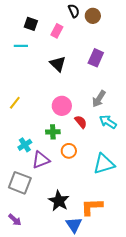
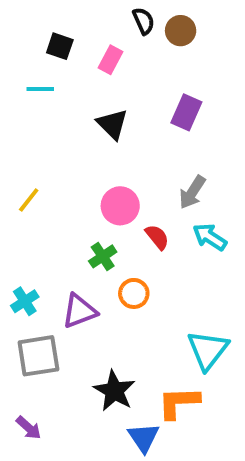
green cross: (53, 132) -> (103, 256), turned -32
cyan cross: (25, 145) -> (25, 301), moved
cyan triangle: (104, 164) -> (208, 350), moved, turned -35
gray square: (20, 183) -> (38, 356), turned -30

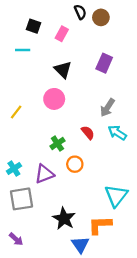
pink circle: (120, 206) -> (54, 99), moved

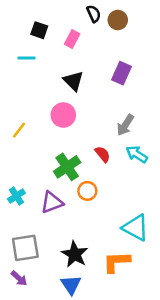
green cross: (57, 144) -> (67, 167), size x1.5
cyan triangle: (116, 196) -> (135, 228), turned -40
gray square: (22, 199) -> (25, 248), moved
blue triangle: (80, 245) -> (71, 285), moved

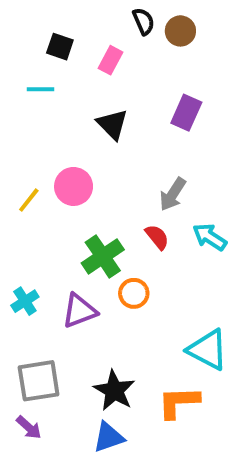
pink circle: (63, 115) -> (74, 186), moved
gray arrow: (125, 125) -> (173, 194), moved
blue triangle: (71, 285) -> (109, 437), turned 45

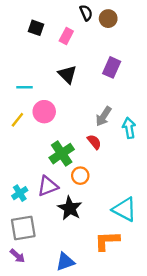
cyan line: (41, 89) -> (24, 87), moved
cyan arrow: (210, 237) -> (129, 128), moved, turned 48
cyan cross: (25, 301) -> (20, 193), moved
black star: (114, 391) -> (70, 208), moved

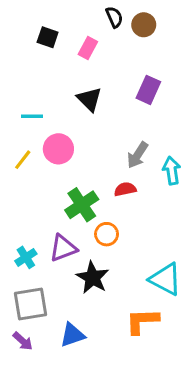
red semicircle: (94, 142) -> (125, 189), turned -63
blue triangle: (65, 262) -> (72, 335), moved

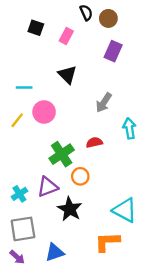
purple rectangle: (148, 90) -> (113, 51), moved
gray arrow: (138, 155) -> (104, 103), moved

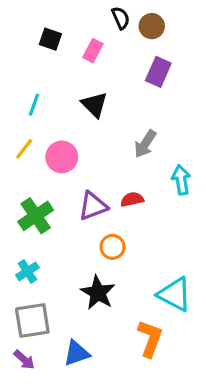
cyan line: (24, 87) -> (34, 105), moved, turned -70
yellow line: (17, 120) -> (24, 149), moved
green cross: (62, 154) -> (36, 216), moved
purple triangle: (48, 187) -> (93, 206), moved
orange L-shape: (107, 242) -> (150, 338), turned 112

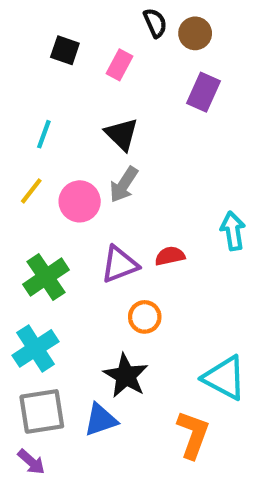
gray arrow: (145, 144) -> (124, 185), moved
cyan cross: (27, 271) -> (35, 348), size x1.5
blue triangle: (77, 353) -> (101, 420), moved

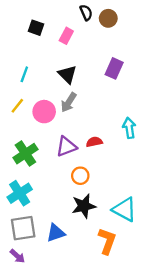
purple rectangle: (204, 92) -> (114, 68), moved
black star: (126, 376) -> (84, 206), moved, turned 30

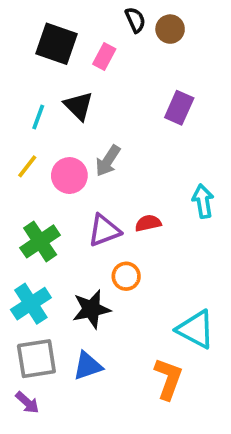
black square: (36, 28) -> (57, 44), size x1.6
black triangle: (67, 74) -> (79, 106), moved
black star: (84, 206) -> (91, 309), moved

